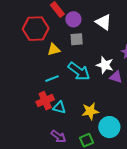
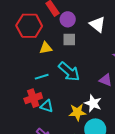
white star: (105, 65) -> (93, 103), moved

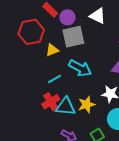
gray square: (69, 39) -> (73, 37), size x1.6
cyan triangle: (47, 106) -> (66, 107), size x1.5
yellow star: (77, 112) -> (87, 104), moved

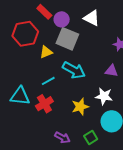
gray square: (73, 37) -> (67, 39), turned 35
cyan triangle: (66, 107) -> (20, 96), moved

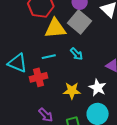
yellow triangle: (46, 52) -> (55, 28), size x1.6
cyan arrow: (74, 70) -> (77, 54), size x0.6

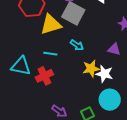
cyan line: (49, 57) -> (50, 54), turned 32
yellow star: (72, 91) -> (91, 68), moved

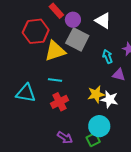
cyan arrow: (77, 45) -> (108, 56), moved, turned -144
red cross: (44, 76) -> (60, 102), moved
cyan circle: (110, 100) -> (99, 126), moved

